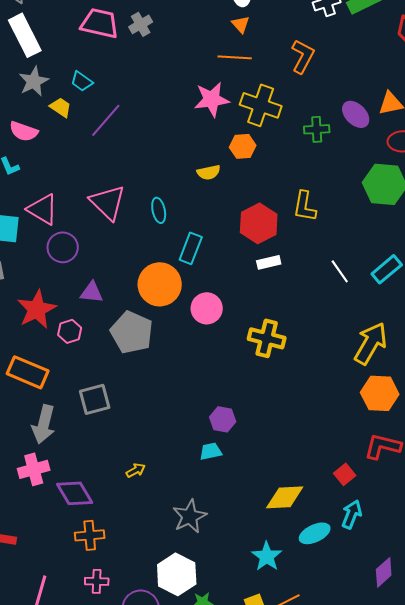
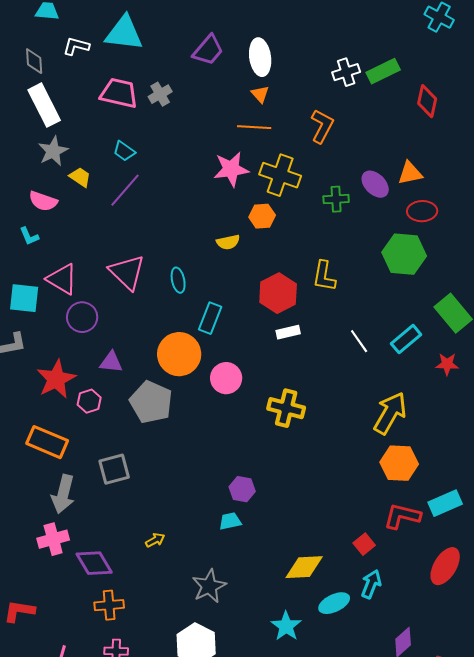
cyan trapezoid: (82, 81) -> (124, 151), moved

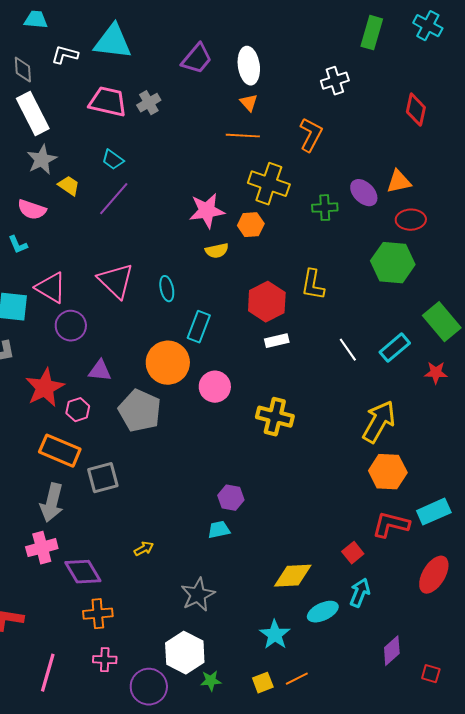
green rectangle: (383, 71) -> (372, 33), moved, turned -48
pink star: (231, 169) -> (207, 211), moved
orange rectangle: (47, 442) -> (60, 451), moved

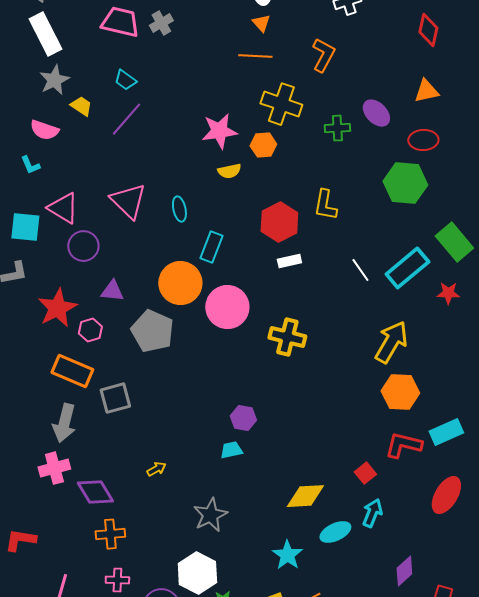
orange triangle: (399, 182) -> (426, 91), moved
cyan rectangle: (395, 348) -> (407, 268), size x1.4
pink circle: (215, 387) -> (227, 307), size x1.4

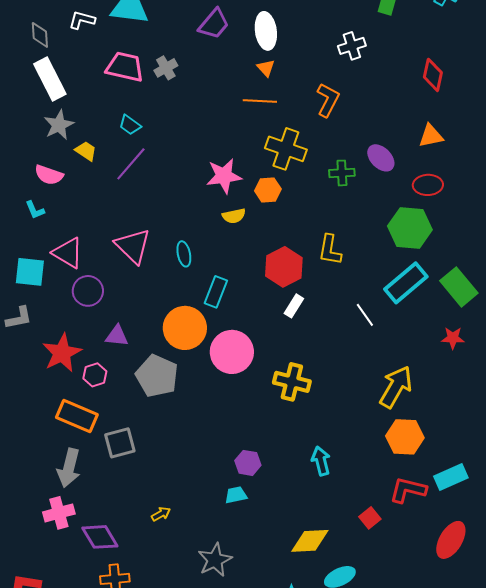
white rectangle: (289, 261) -> (294, 306), turned -45
cyan rectangle: (407, 268) -> (406, 283), moved
cyan arrow: (372, 513) -> (321, 461), moved, turned -36

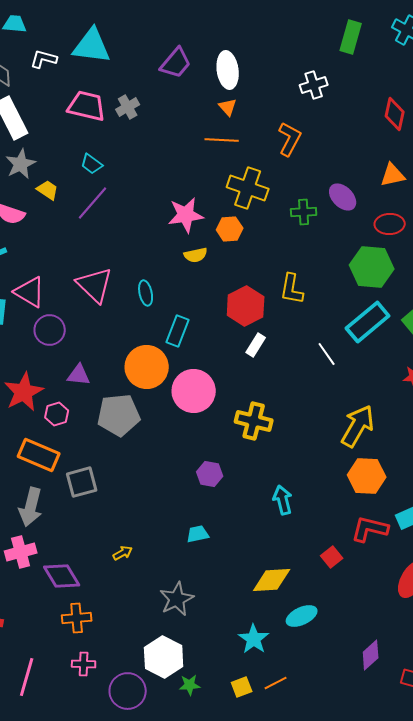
gray pentagon: (157, 376) -> (119, 415), turned -30
purple hexagon: (248, 463) -> (210, 474), moved

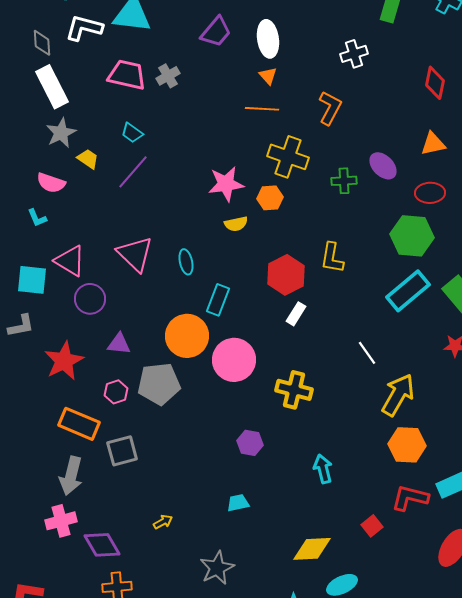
white L-shape: (44, 59) -> (84, 28), size x1.4
white line: (327, 354) -> (367, 353), moved
pink hexagon: (57, 414) -> (116, 392), moved

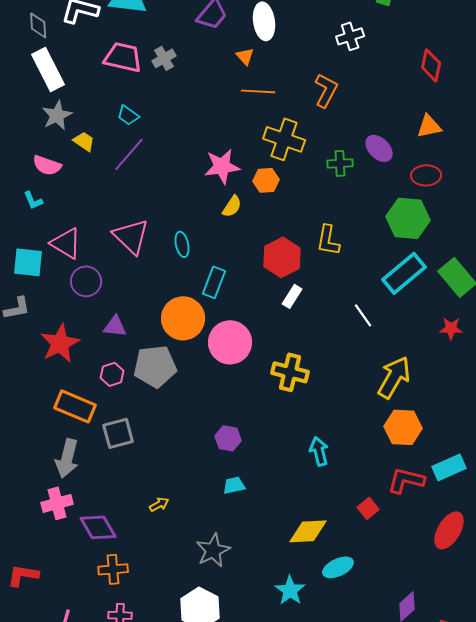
orange triangle: (268, 76) -> (245, 56), moved
yellow semicircle: (236, 224) -> (232, 206), turned -45
white line: (367, 353) -> (363, 315), moved
purple hexagon: (250, 443) -> (228, 438), moved

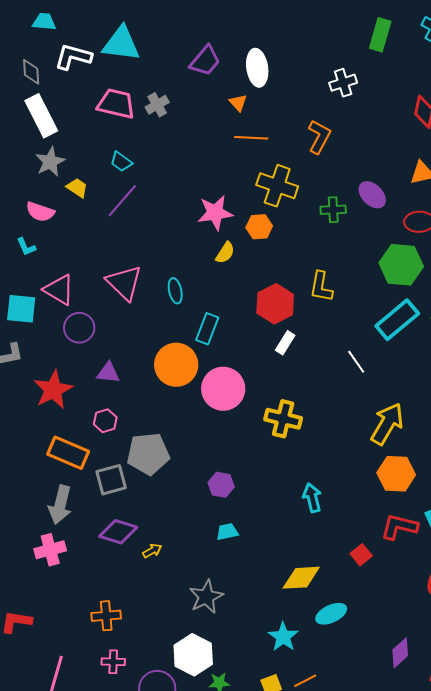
gray pentagon: (155, 366) -> (148, 454), moved
purple diamond: (98, 527) -> (118, 532), moved, turned -42

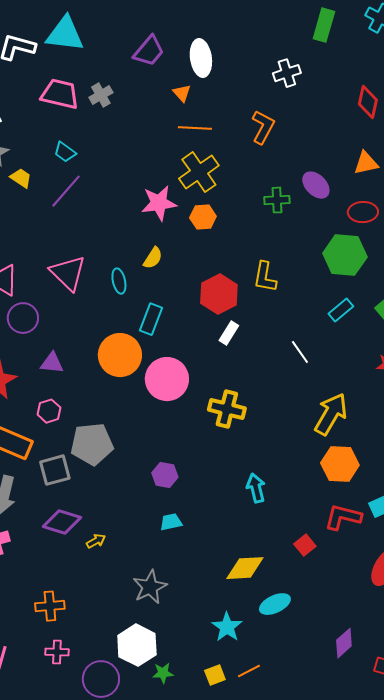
yellow cross: (277, 186) -> (199, 172), moved, turned 36
yellow semicircle: (225, 253) -> (153, 258), moved
cyan rectangle: (397, 320) -> (341, 310), size x0.6

